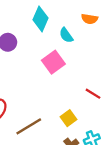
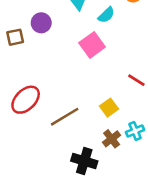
cyan semicircle: (66, 35) -> (106, 15), turned -98

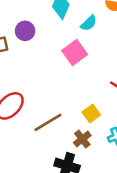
brown cross: (112, 139) -> (82, 139), moved

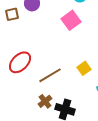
brown cross: (82, 139) -> (45, 101), moved

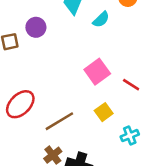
pink square: (71, 20) -> (97, 72), moved

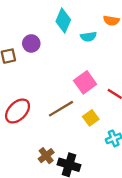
cyan semicircle: (101, 20) -> (88, 37), turned 35
brown line: (59, 121) -> (61, 109), moved

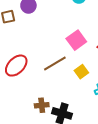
brown cross: (46, 156) -> (42, 105), turned 32

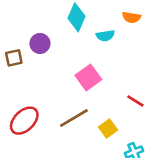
pink square: (76, 40) -> (88, 77), moved

